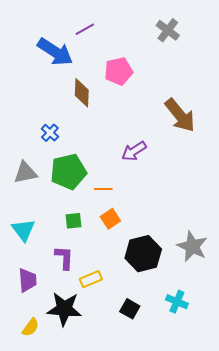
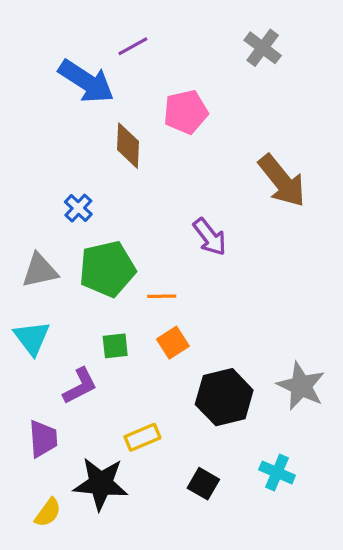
purple arrow: (134, 151) -> (210, 237), turned -95
cyan triangle: (23, 230) -> (32, 338), moved
purple L-shape: (64, 258) -> (80, 386), moved, turned 60

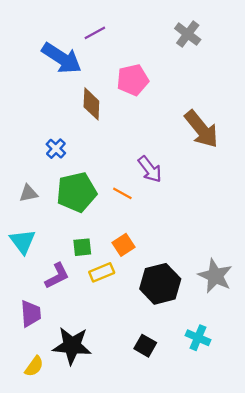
gray triangle: (40, 271) -> (28, 193), size x0.7
orange line: (162, 296) -> (122, 193), moved, turned 30
yellow rectangle: (142, 437) -> (102, 272), moved

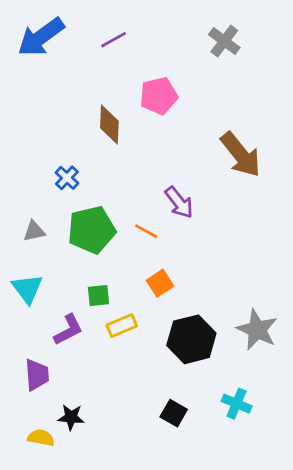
blue arrow: (62, 58) -> (41, 37), moved, turned 111
orange square: (123, 245) -> (160, 283), moved
black star: (72, 346) -> (71, 417), moved, size x0.6
yellow semicircle: (34, 366) -> (41, 438), turned -115

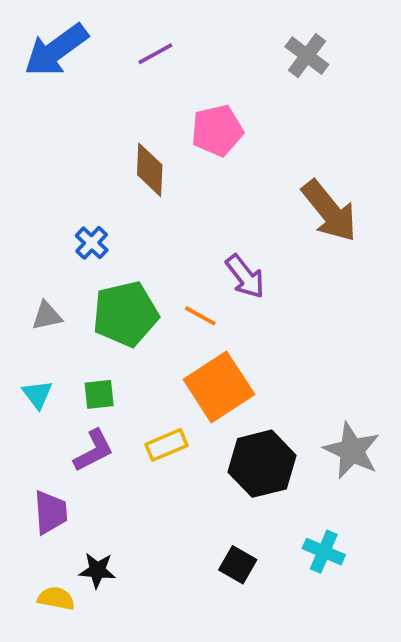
orange square: (160, 283) -> (219, 387), size x1.8
cyan triangle: (27, 289) -> (37, 394), size x0.7
green square: (98, 295) -> (99, 394), moved

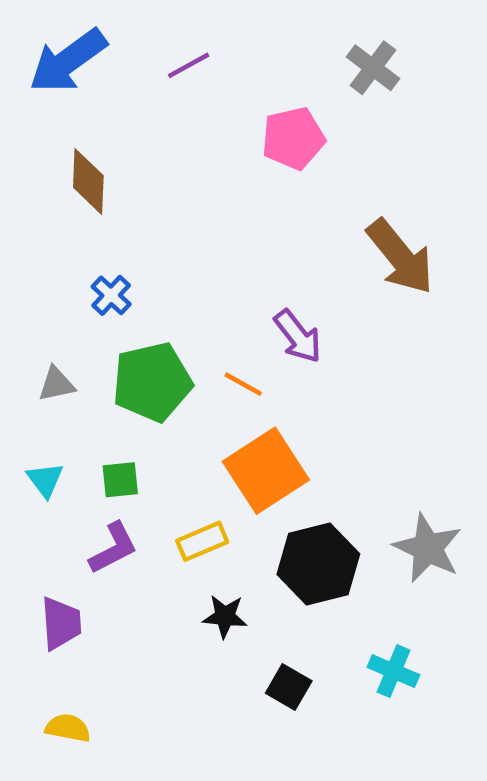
pink pentagon: (217, 130) -> (293, 138), moved
brown diamond: (150, 170) -> (88, 182), moved
black star: (97, 570) -> (225, 616), moved

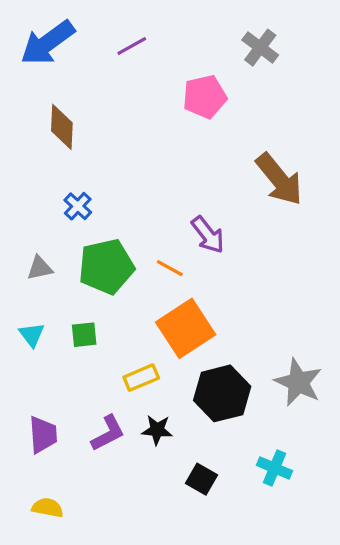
purple L-shape: (113, 548) -> (108, 433), moved

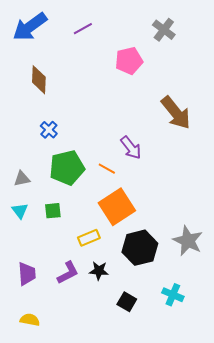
gray triangle: (40, 268) -> (22, 179), moved

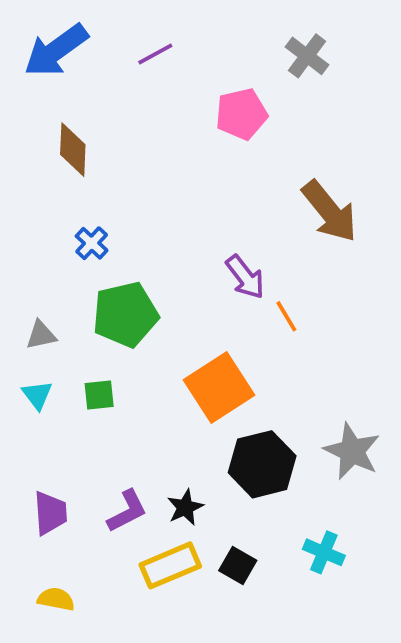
orange line: (107, 169) -> (286, 316), moved, turned 30
yellow rectangle: (89, 238) -> (170, 565), moved, size x1.4
black star: (99, 271) -> (185, 507), turned -30

